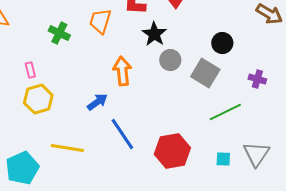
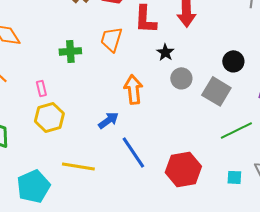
green cross: (59, 33) -> (70, 51), turned -30
black star: (154, 34) -> (165, 52), size x0.7

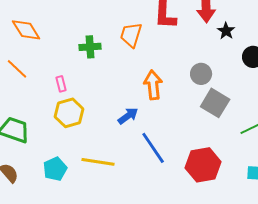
black star: (165, 52) -> (226, 31), moved
gray square: (216, 91) -> (215, 103), moved
cyan pentagon: (33, 186) -> (55, 169), moved, size x0.7

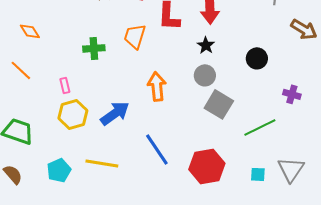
orange diamond: (26, 30) -> (30, 31), size x0.7
black star: (226, 31) -> (206, 45), moved
blue arrow: (128, 116) -> (115, 113), moved, size x1.4

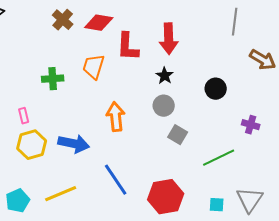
gray square: (219, 104) -> (178, 135), size x0.7
blue arrow: (115, 113) -> (74, 144), turned 48
yellow line: (102, 163) -> (61, 194), turned -32

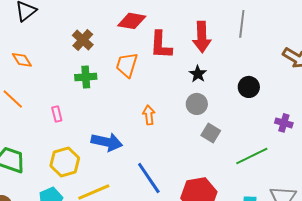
brown cross: (63, 20) -> (83, 40), moved
gray line: (235, 22) -> (242, 24), moved
orange arrow: (116, 117) -> (149, 115), size x0.7
yellow hexagon: (32, 145) -> (65, 162), moved

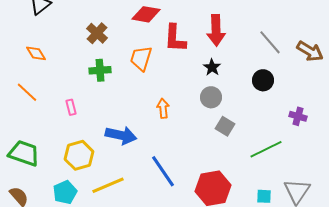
gray line: (242, 24) -> (270, 42), moved, turned -48

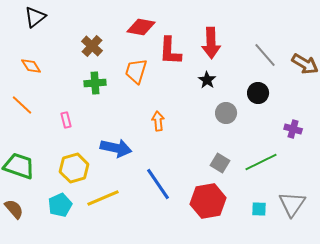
gray circle: (211, 97) -> (226, 113), moved
gray square: (225, 126) -> (220, 163), moved

